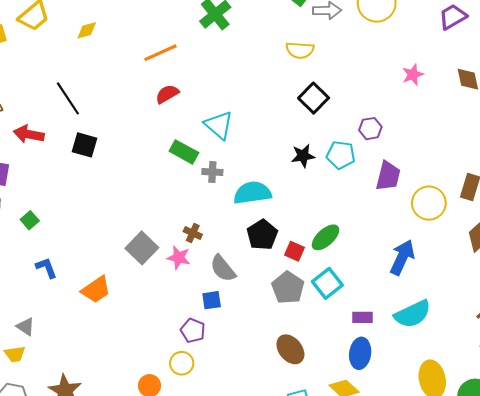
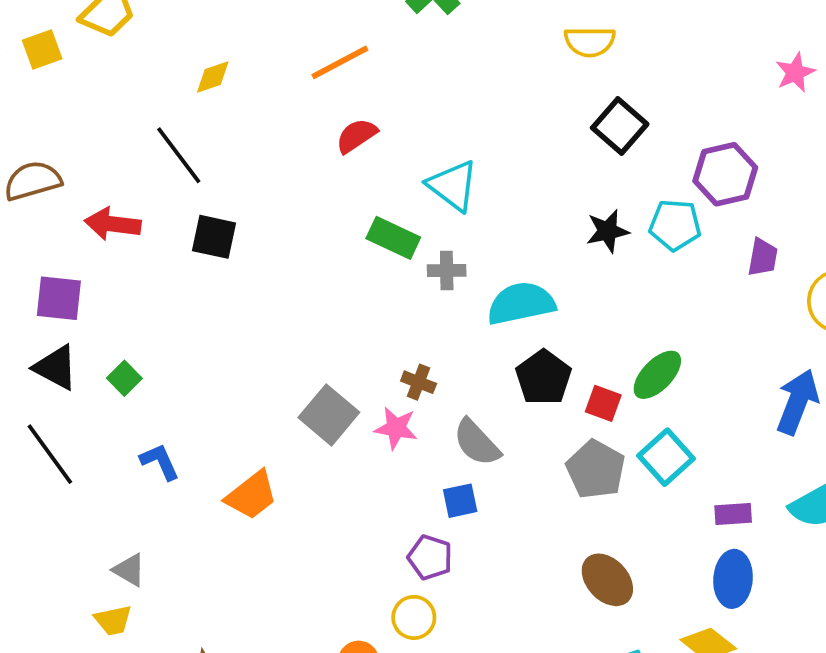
yellow diamond: (87, 30) -> (213, 77), moved
purple hexagon: (370, 129) -> (725, 174), size x1.5
purple trapezoid: (388, 176) -> (763, 257), size x0.7

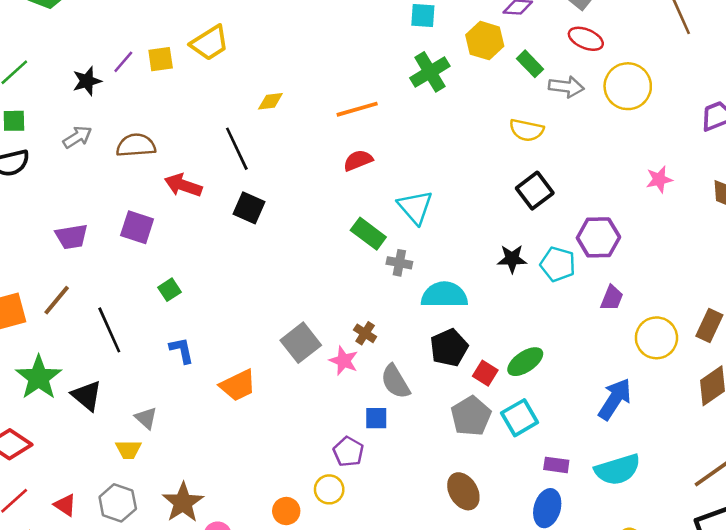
black triangle: (56, 367) -> (87, 396), moved

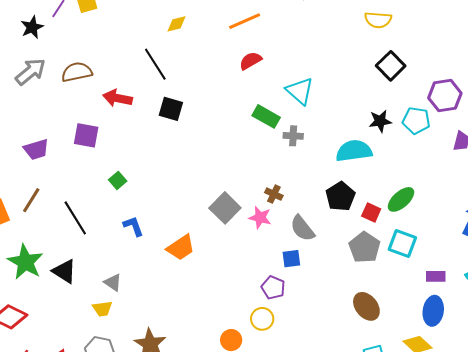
gray arrow: (77, 137) -> (30, 72), size x1.4
cyan semicircle: (444, 295) -> (354, 151), moved
cyan square: (520, 418) -> (402, 244), turned -32

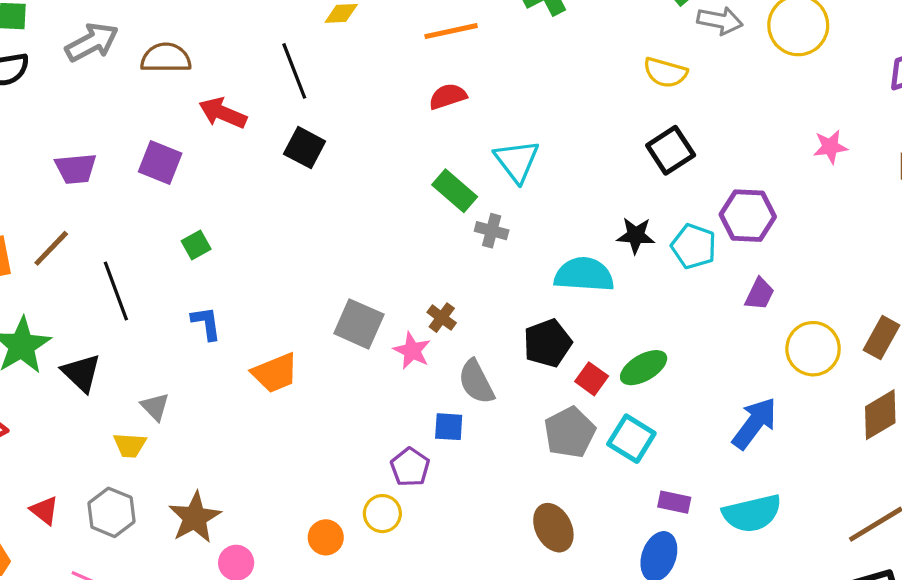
gray square: (225, 208) -> (359, 324), turned -32

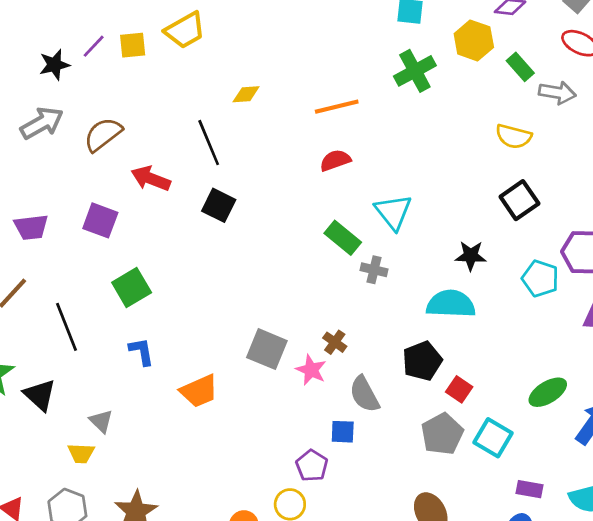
brown semicircle: (166, 58) -> (103, 134), turned -36
black star: (636, 235) -> (471, 256), moved
green square: (196, 245) -> (132, 287), size x1.6
green ellipse: (644, 368) -> (548, 392), moved

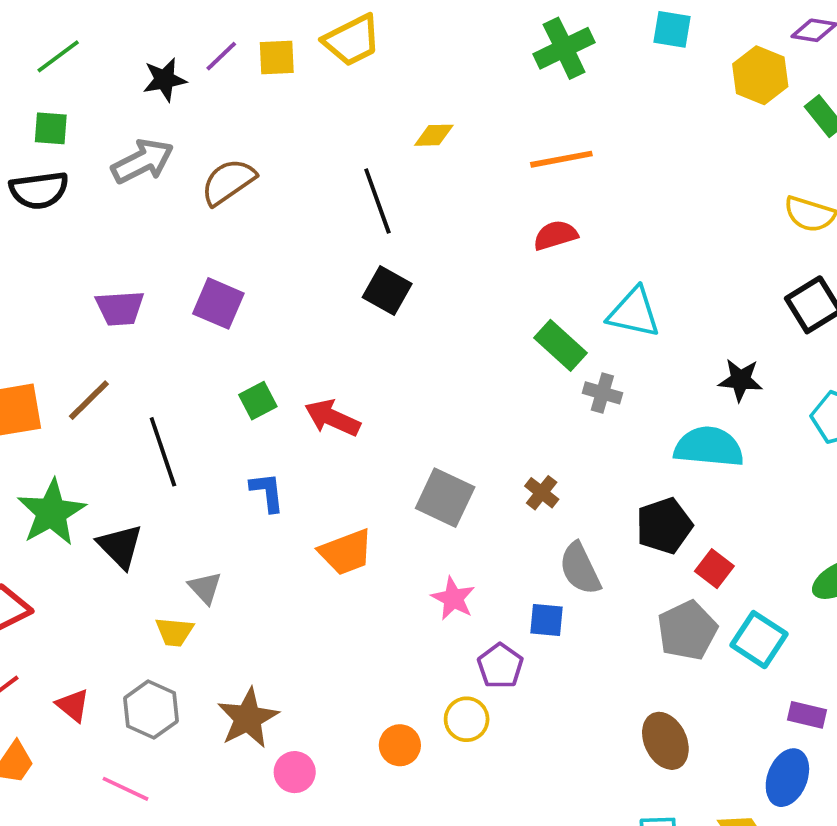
green cross: (415, 71) -> (564, 48), moved
red arrow: (151, 179) -> (332, 418), moved
cyan triangle: (393, 212) -> (634, 313), turned -42
green square: (132, 287) -> (258, 401), size x0.7
pink star: (311, 370) -> (453, 598), moved

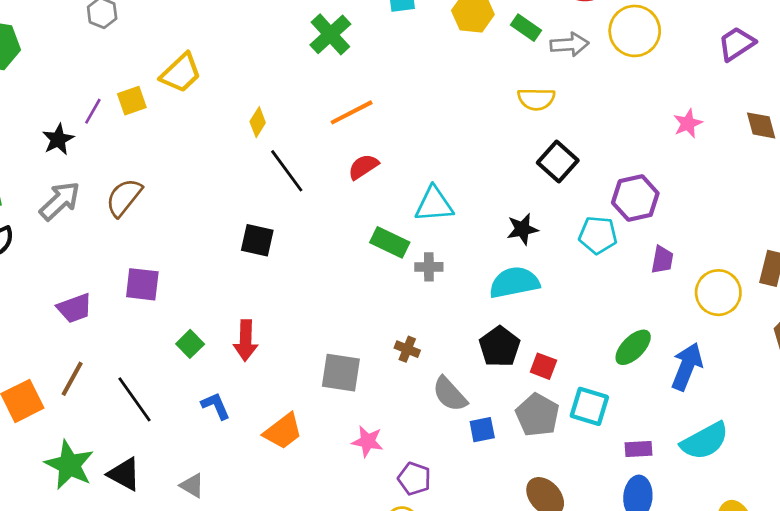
yellow diamond: (434, 135) -> (258, 122), turned -40
black line: (377, 201) -> (287, 171), moved
red arrow: (332, 418) -> (246, 340), turned -96
blue square: (546, 620) -> (482, 430), moved

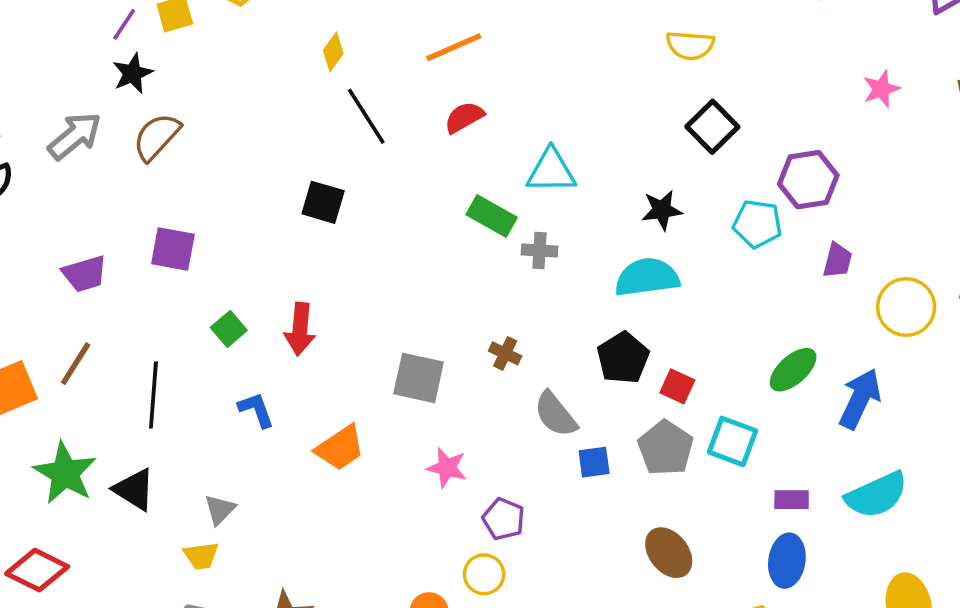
black star: (58, 139) -> (133, 73), moved
black line: (134, 399) -> (153, 395), turned 36
gray triangle: (192, 486) -> (220, 509), turned 40

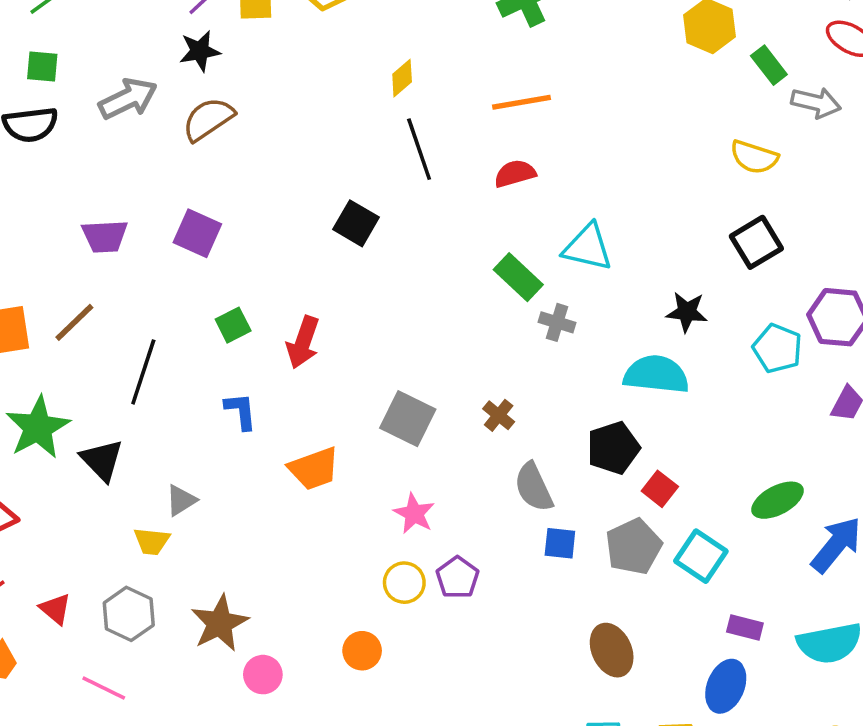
yellow circle: (484, 574) -> (404, 583), moved

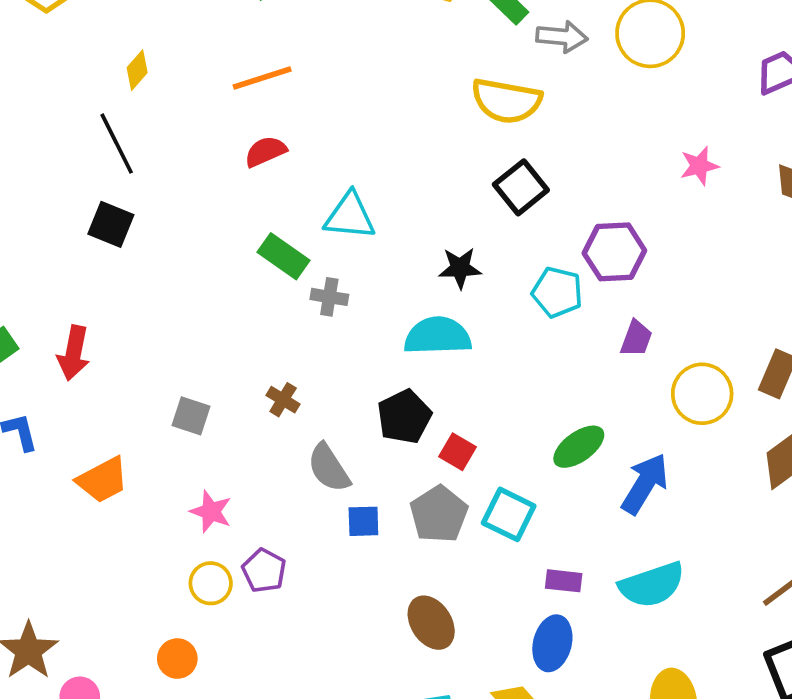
black line: (419, 149) -> (117, 144), moved
yellow semicircle: (754, 157) -> (506, 101), size x1.4
gray square: (408, 419) -> (191, 416), size x0.7

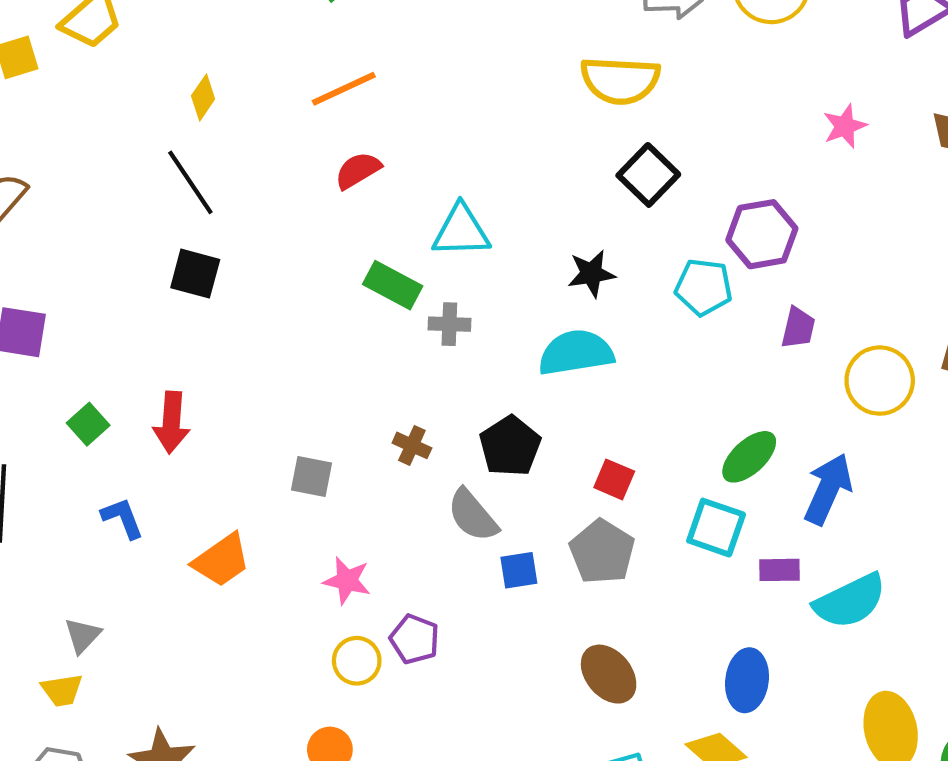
black pentagon: (404, 417) -> (510, 446), moved
cyan square: (509, 514) -> (716, 528), moved
purple rectangle: (564, 581) -> (780, 570), moved

